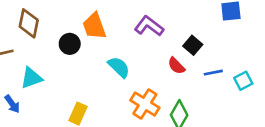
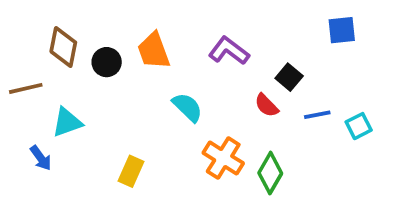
black circle: (70, 44) -> (107, 62), moved

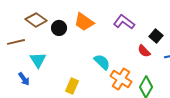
brown diamond: (63, 47) -> (36, 20), turned -65
orange trapezoid: (154, 51) -> (84, 22), turned -35
cyan semicircle: (187, 107) -> (102, 62), moved
cyan triangle: (67, 122) -> (38, 60), turned -42

